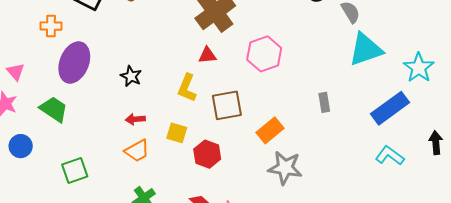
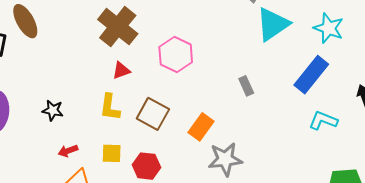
brown square: (227, 105) -> (153, 114), turned -36

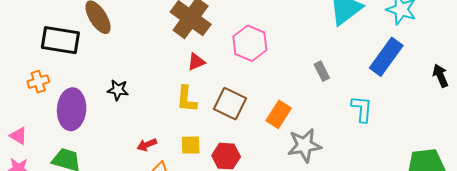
black star: (53, 110) -> (118, 90), moved
cyan L-shape: (323, 121) -> (362, 109), moved, turned 76

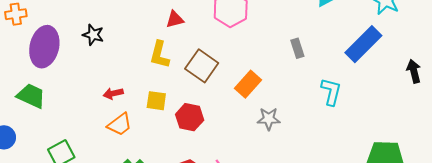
gray star: (304, 145) -> (269, 119), size x0.7

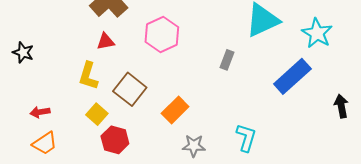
gray rectangle: (297, 48) -> (227, 60), moved, turned 36
cyan L-shape: (331, 92) -> (246, 138), moved
yellow square: (156, 101) -> (97, 114), moved, turned 30

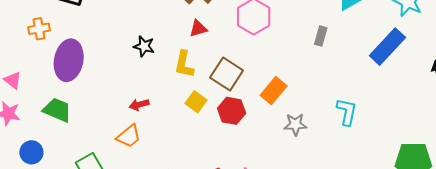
black star: (23, 52) -> (144, 46), moved
red hexagon: (115, 140) -> (232, 111), moved
orange trapezoid: (45, 143) -> (129, 136), moved

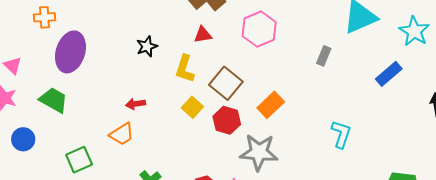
black star: (144, 46) -> (147, 46), turned 30
blue rectangle: (387, 47) -> (389, 74), size x0.7
gray star: (295, 124) -> (259, 152), moved, size x1.6

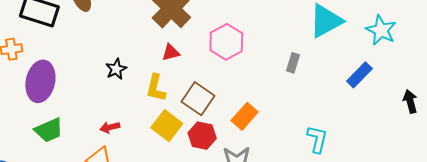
green trapezoid: (54, 100) -> (49, 130), moved, turned 132
yellow square: (192, 107) -> (167, 126), size x1.4

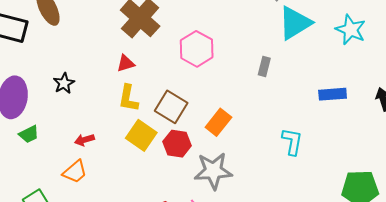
red triangle: (171, 52) -> (126, 63), moved
black star: (116, 69) -> (64, 83), moved
blue rectangle: (359, 75) -> (333, 94), moved, turned 44
green trapezoid: (49, 130) -> (29, 134), moved, size x0.7

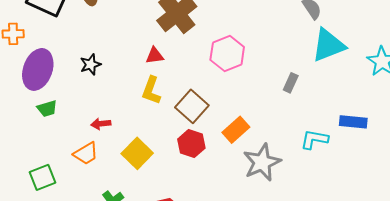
yellow square: (141, 135) -> (137, 153), moved
cyan L-shape: (292, 142) -> (314, 139), moved, turned -100
gray star: (213, 171) -> (262, 162), moved, turned -30

